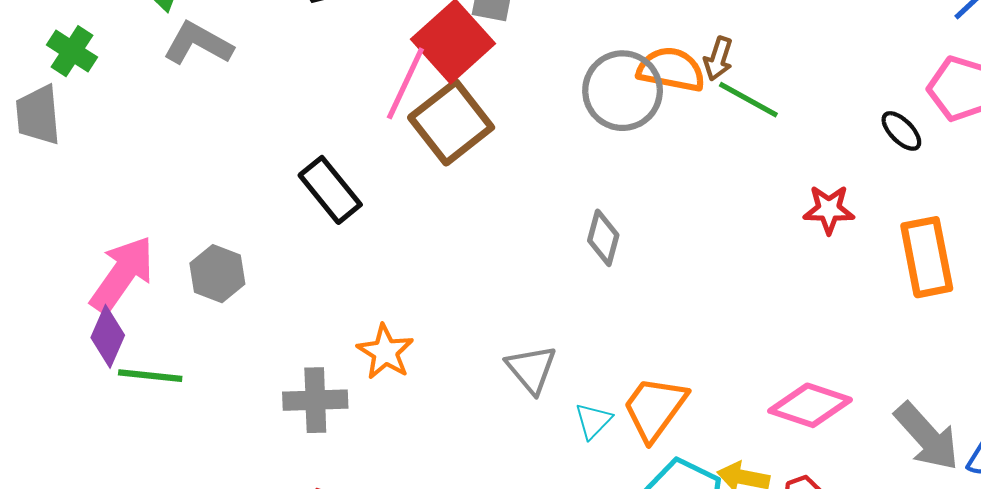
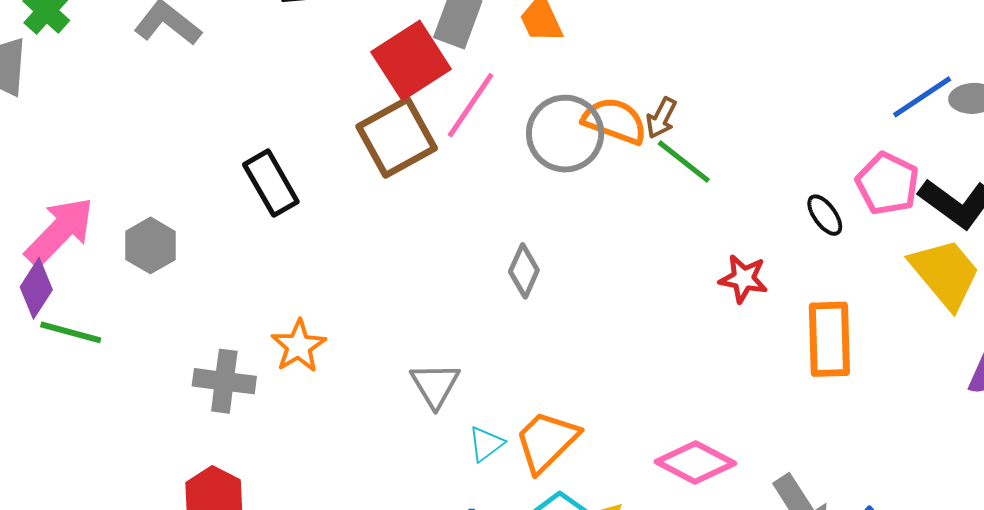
pink line: (405, 83) -> (471, 105), moved

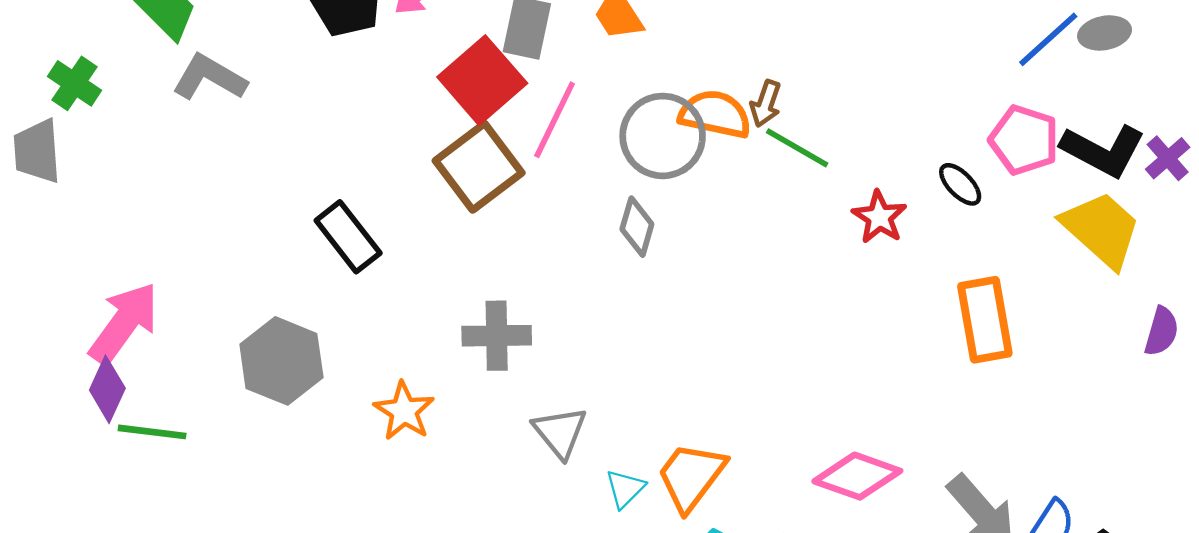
gray hexagon: (151, 245) -> (281, 361), moved, size x1.4
gray diamond: (524, 271) -> (637, 227), moved
red star: (743, 279) -> (879, 217), moved, turned 30
gray cross: (224, 381) -> (497, 336), moved

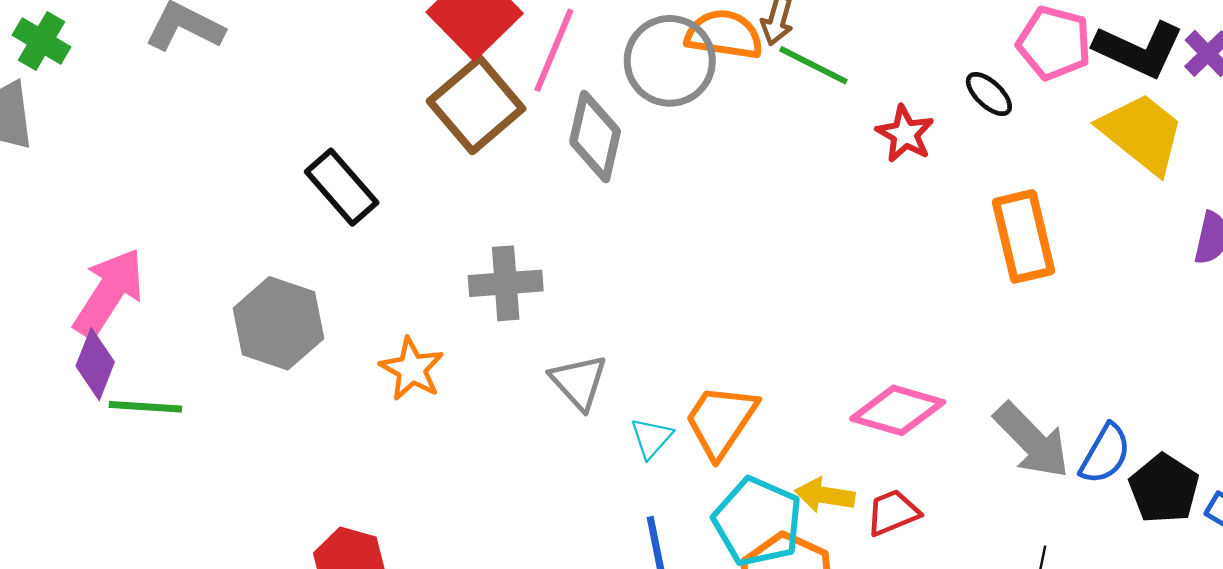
gray diamond: (637, 227) -> (595, 136), moved, size x1.4

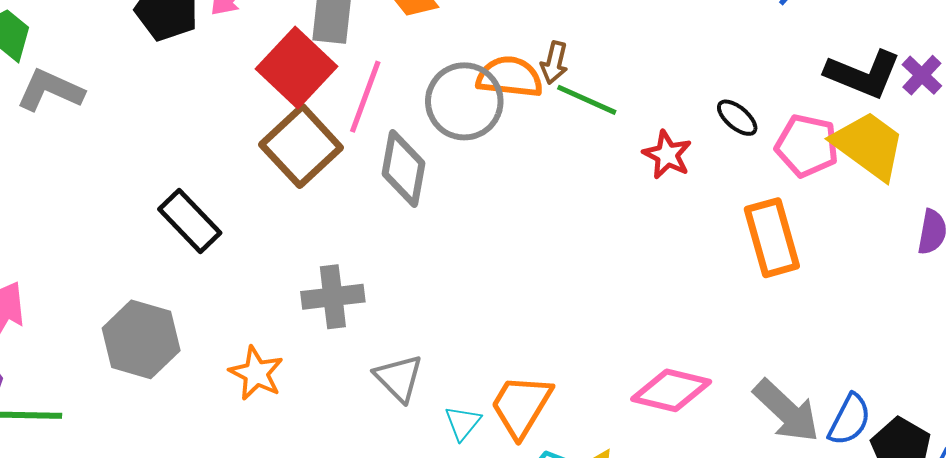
pink pentagon: (1054, 43) -> (807, 146), moved

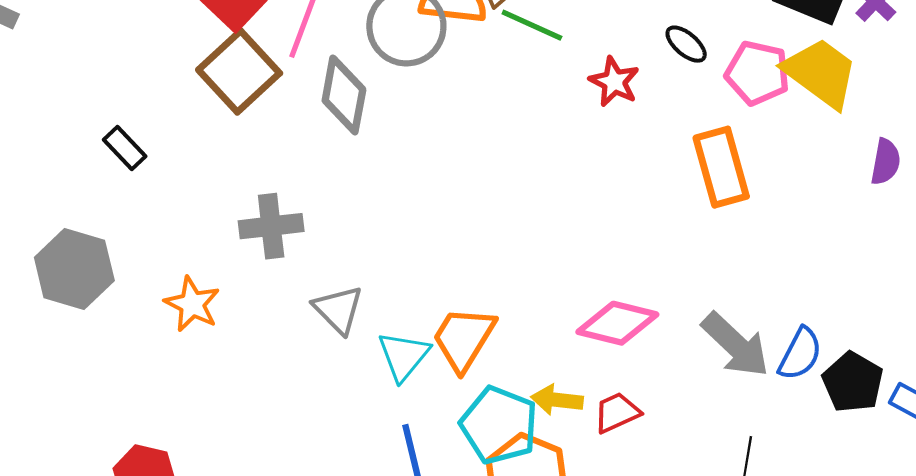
black rectangle: (190, 221) -> (125, 148), size x0.7
cyan triangle: (463, 423) -> (404, 356), size x1.4

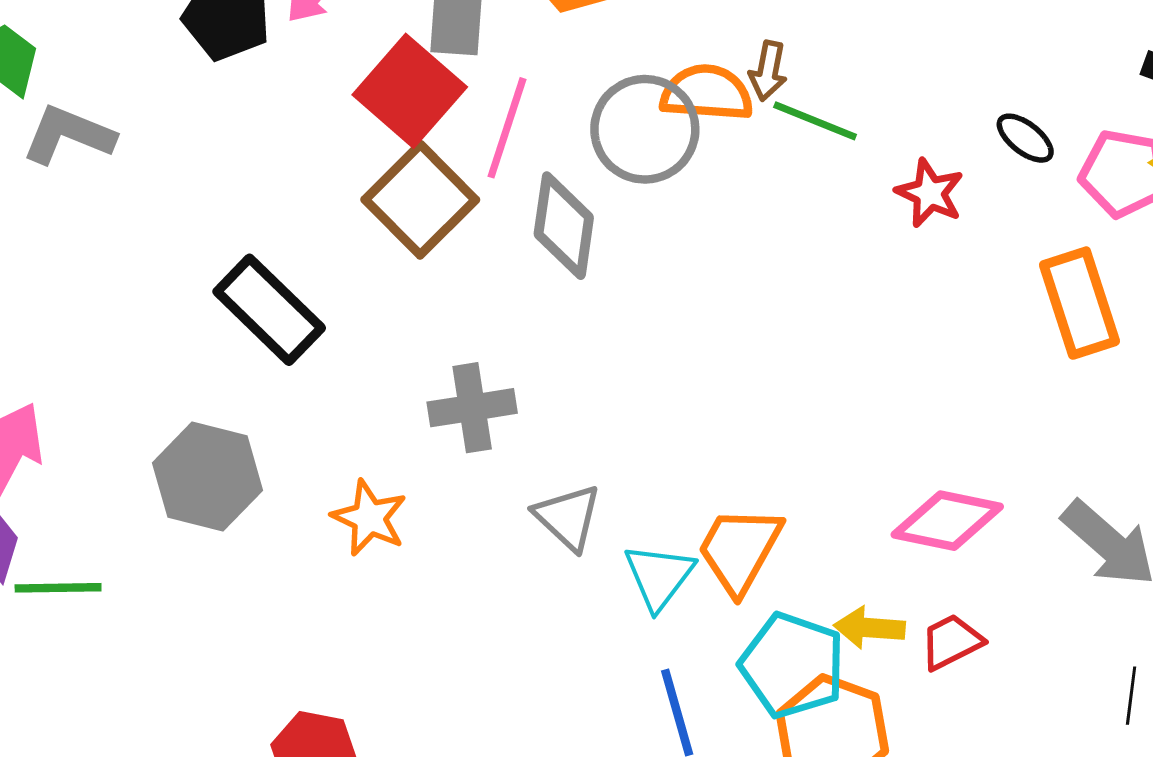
black rectangle: (125, 148) -> (269, 310), size x1.8

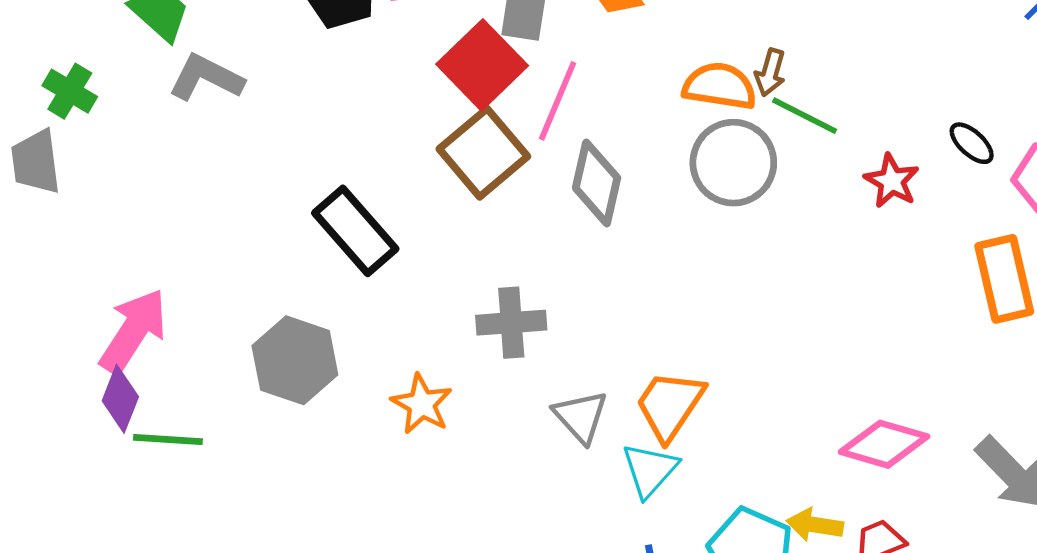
gray circle: (645, 129) -> (733, 163), moved
orange trapezoid: (740, 550) -> (670, 405), moved

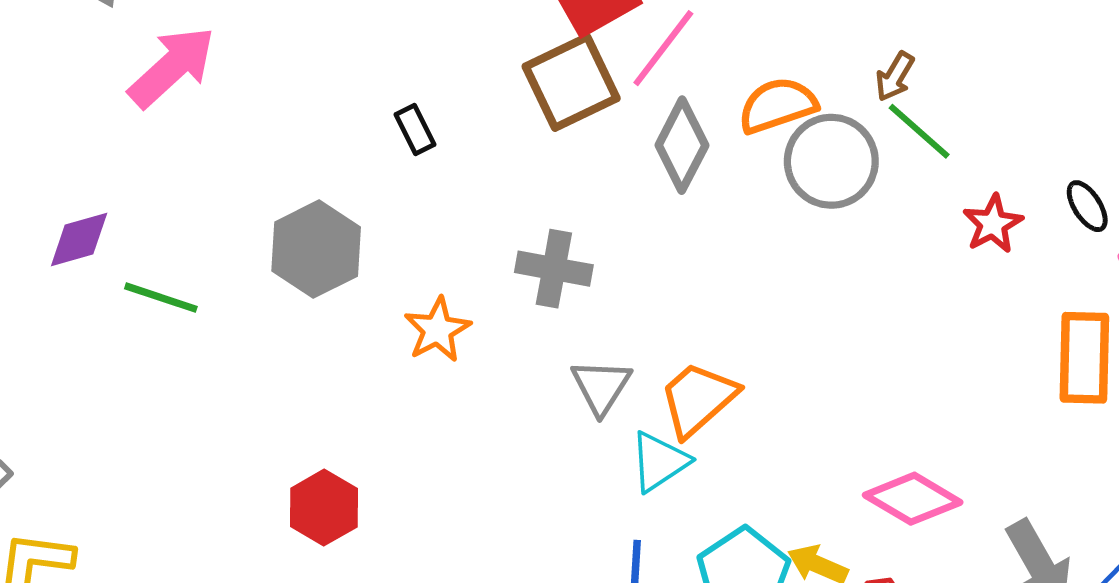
orange semicircle: (720, 86) -> (777, 105), moved, turned -42
black rectangle: (355, 231) -> (415, 129), size x0.5
pink arrow: (133, 331) -> (172, 67), moved
purple diamond: (120, 399) -> (79, 239), moved, turned 38

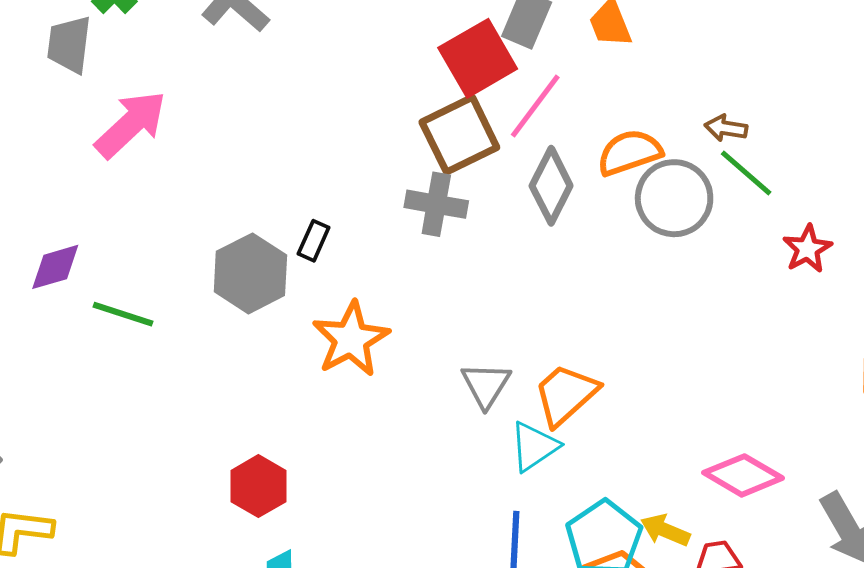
brown arrow: (895, 77) -> (726, 128), turned 69
black rectangle: (415, 129) -> (314, 241), moved, turned 51
gray cross: (554, 269) -> (436, 204), moved
orange star: (437, 330) -> (351, 339), size x1.4

